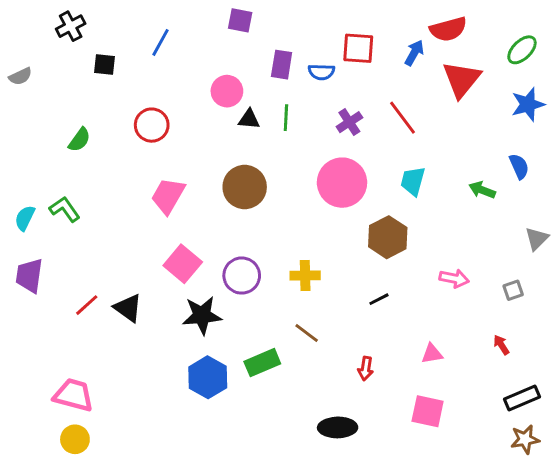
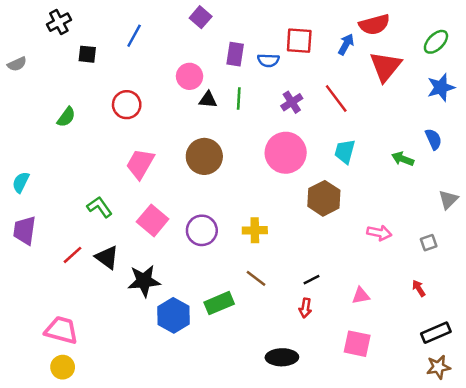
purple square: (240, 20) -> (201, 17), turned 30
green L-shape: (65, 209) -> (100, 207), moved
black line: (379, 299) -> (312, 280), moved
black star: (202, 315) -> (144, 281), moved

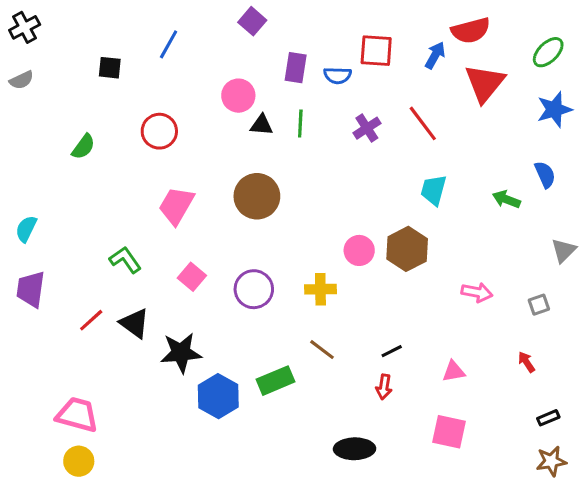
black cross: (59, 22) -> (25, 27), moved
pink circle: (286, 153) -> (359, 250), moved, size x0.6
pink square: (153, 220) -> (192, 277), size x0.7
black rectangle: (436, 333) -> (548, 418), size x0.6

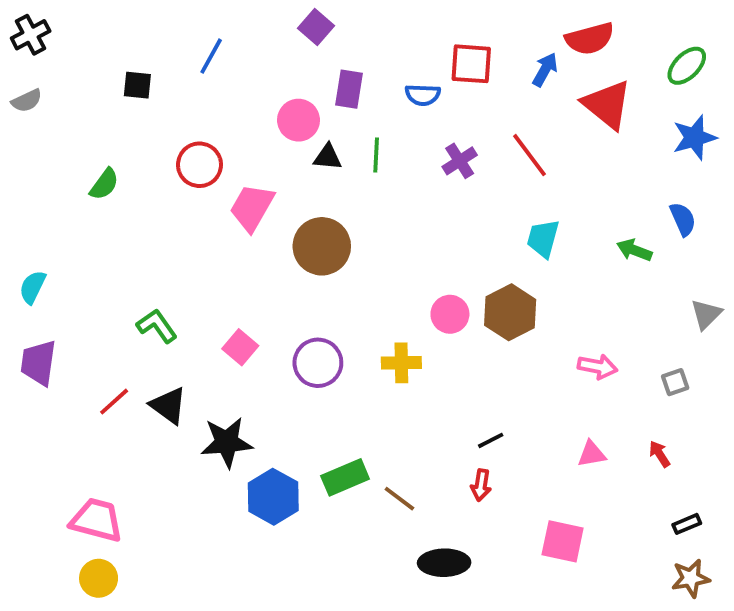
purple rectangle: (296, 68) -> (349, 89), moved
red triangle: (485, 83) -> (607, 105), turned -30
pink trapezoid: (176, 206) -> (252, 207), moved
brown line: (322, 350) -> (399, 499), moved
pink triangle: (454, 371) -> (592, 454), moved

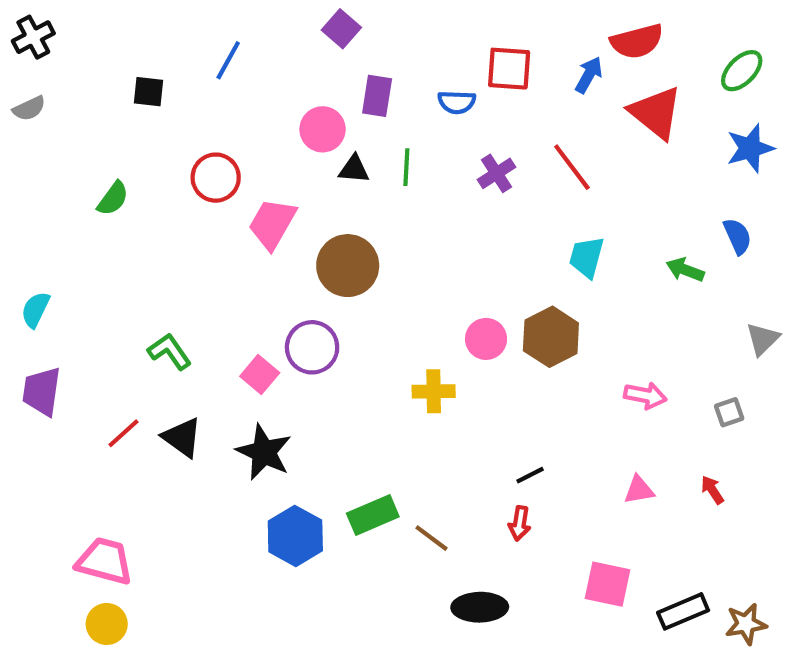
purple circle: (318, 363) -> (312, 347), moved
black star: (227, 442) -> (264, 452), moved, turned 30
black rectangle: (687, 524) -> (683, 611), moved, size x1.6

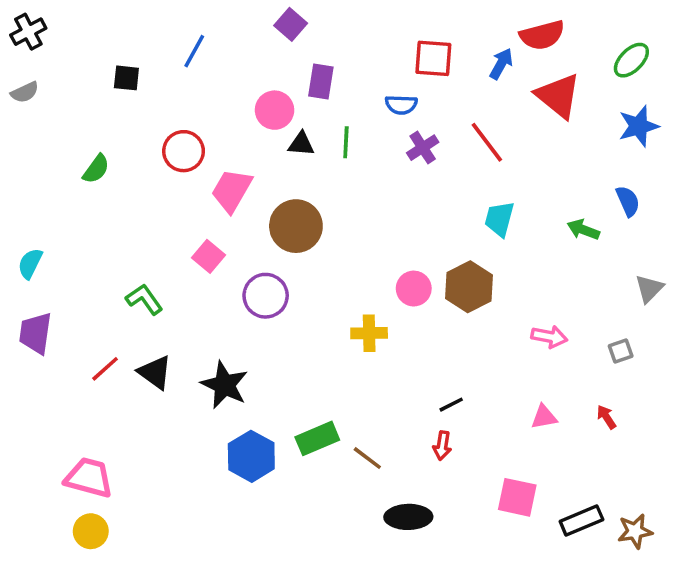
blue semicircle: (457, 102) -> (401, 105), moved
pink square: (260, 375) -> (209, 256), moved

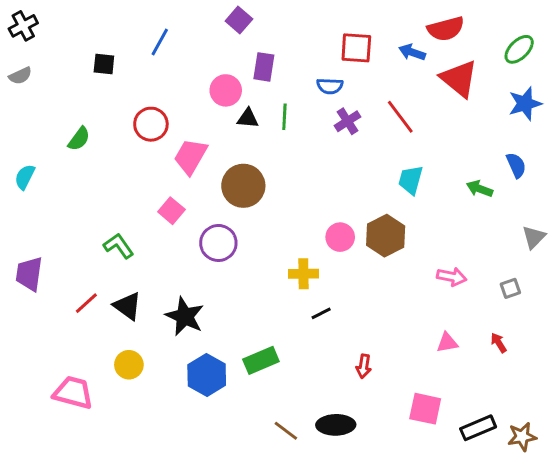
blue arrow: (501, 64) -> (412, 52), turned -100
cyan semicircle: (30, 264) -> (25, 177), moved
black line: (451, 405) -> (321, 313), moved
brown line: (367, 458) -> (286, 431), moved
yellow circle: (91, 531) -> (129, 365), moved

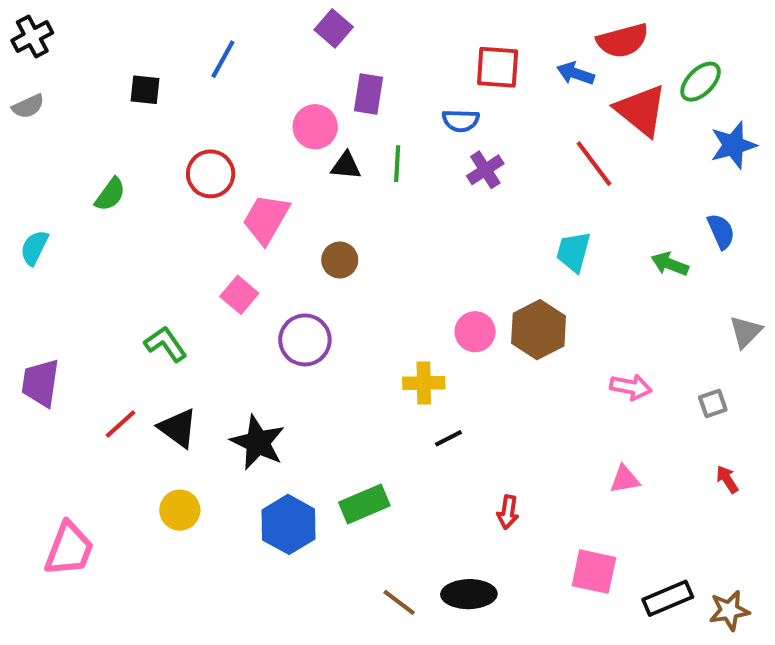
green ellipse: (519, 49) -> (701, 82), moved
red line: (400, 117) -> (594, 164), moved
brown circle: (243, 186) -> (340, 260), size x0.6
red arrow: (499, 343) -> (727, 479), moved
pink trapezoid: (73, 393) -> (69, 549), moved, turned 96

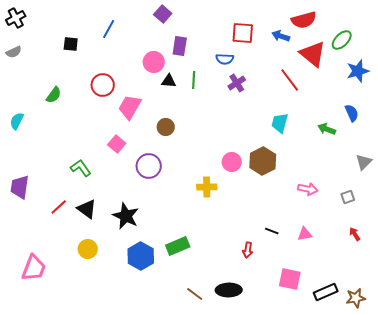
black line: (448, 438) -> (272, 231), moved, turned 48

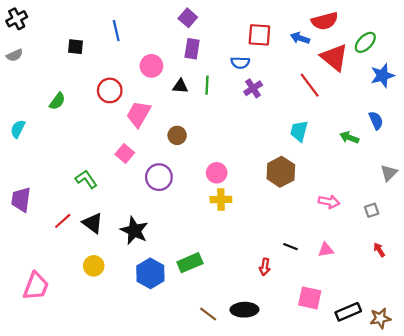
purple square: (163, 14) -> (188, 18), moved
blue line: (109, 29) -> (116, 31), turned -42
pink circle: (154, 62) -> (151, 66), moved
pink circle: (232, 162) -> (217, 173), moved

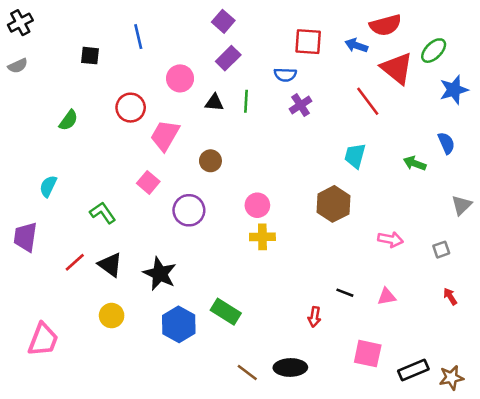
purple rectangle: (192, 49) -> (228, 58), turned 36
cyan semicircle: (18, 129) -> (48, 186), moved
green rectangle: (190, 263) -> (226, 312), turned 55

